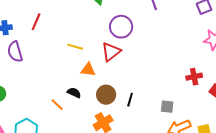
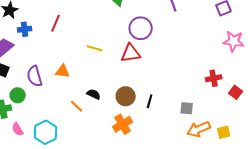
purple semicircle: (15, 52) -> (35, 76), moved
red triangle: (111, 52) -> (131, 53), turned 30
orange triangle: (88, 70) -> (63, 71), moved

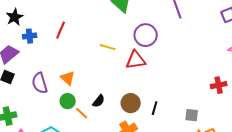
yellow line: (95, 48) -> (108, 47), moved
orange triangle: (63, 71) -> (68, 78), turned 35
black semicircle: (94, 94) -> (99, 101), turned 104
green circle: (18, 95) -> (68, 101), moved

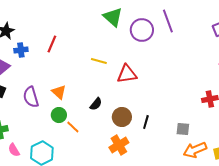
purple circle: (146, 35) -> (142, 30), moved
black semicircle: (99, 101) -> (96, 104), moved

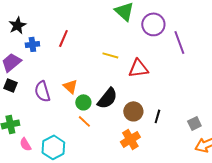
purple line: (168, 21) -> (179, 42), moved
black semicircle: (96, 104) -> (107, 98), size x1.6
green circle: (59, 115) -> (83, 102), moved
gray square: (183, 129) -> (194, 123), turned -32

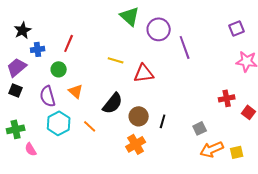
green circle: (83, 102) -> (59, 69), moved
cyan hexagon: (53, 147) -> (59, 123), moved

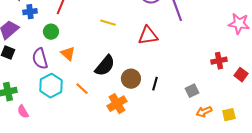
red triangle: (144, 73) -> (148, 36), moved
orange cross: (136, 144) -> (117, 104), moved
orange arrow: (212, 149) -> (204, 112), size x0.7

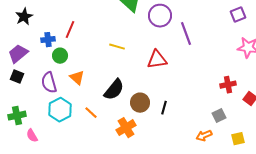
blue cross: (30, 12) -> (48, 40), moved
gray square: (192, 91) -> (219, 116), moved
orange arrow: (204, 112) -> (204, 136), moved

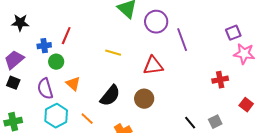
purple square: (238, 15) -> (233, 33), moved
black star: (24, 17) -> (20, 23), turned 30
red cross: (228, 85) -> (220, 80), moved
brown circle: (140, 103) -> (144, 99), moved
black line: (164, 108) -> (190, 123), moved, turned -56

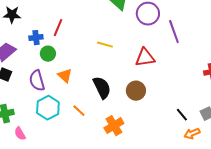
black semicircle: (110, 96) -> (102, 88), turned -65

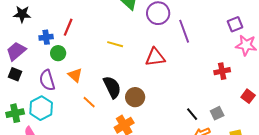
brown circle: (136, 91) -> (135, 97), moved
cyan hexagon: (48, 108) -> (41, 108), moved
orange line: (79, 111) -> (89, 102), moved

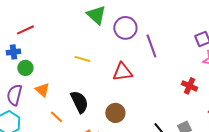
red line: (68, 27) -> (25, 30), moved, turned 42
red cross: (222, 71) -> (189, 86), turned 35
purple semicircle: (47, 80) -> (14, 95), turned 30
brown circle: (135, 97) -> (115, 113), moved

